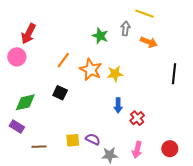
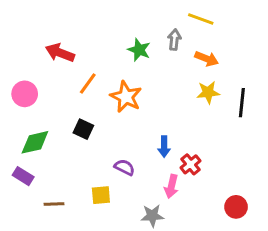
red arrow: (28, 34) -> (60, 53), moved, turned 84
pink circle: (17, 57) -> (25, 94), moved
yellow star: (115, 74) -> (208, 92), moved
purple semicircle: (93, 139) -> (124, 167), moved
pink arrow: (137, 150) -> (171, 186), moved

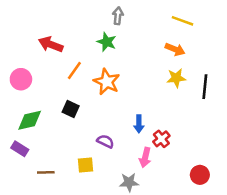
yellow line: (201, 19) -> (182, 21), moved
gray arrow: (174, 40) -> (118, 16), moved
green star: (139, 50) -> (107, 42), moved

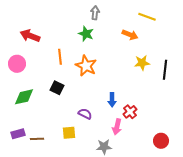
red arrow: (51, 44) -> (30, 36), moved
orange arrow: (175, 49) -> (130, 35), moved
orange line: (74, 70) -> (60, 57), turned -42
purple rectangle: (20, 149) -> (18, 134), moved, turned -48

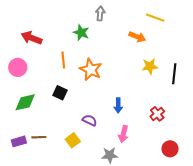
green star: (86, 34) -> (81, 33), moved
red cross: (130, 112) -> (157, 114), moved
yellow square: (69, 133) -> (73, 140), turned -32
brown line: (37, 139) -> (39, 137), moved

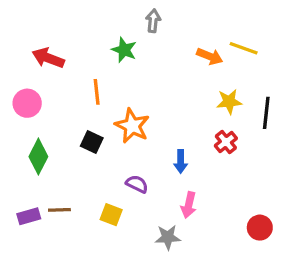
yellow line: (155, 18) -> (244, 48), moved
orange star: (91, 70) -> (132, 126), moved
green diamond: (25, 102) -> (38, 157), turned -50
red cross: (157, 114) -> (226, 142), moved
yellow square: (73, 140) -> (111, 215), turned -32

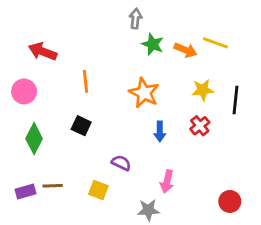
green star: (124, 50) -> (153, 44), moved
orange star: (132, 126) -> (144, 93), moved
blue arrow: (181, 161) -> (160, 131), moved

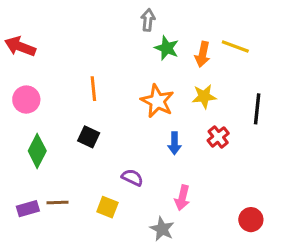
orange arrow: (186, 50) -> (203, 54), turned 80
red arrow: (43, 51) -> (20, 46), moved
yellow star: (203, 90) -> (204, 96), moved
gray star: (148, 210) -> (162, 229), turned 30

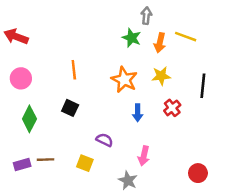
gray arrow: (148, 20) -> (146, 16), moved

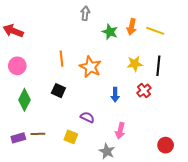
gray arrow: (146, 16) -> (85, 13), moved
orange arrow: (160, 43) -> (132, 27), moved
orange star: (124, 80) -> (90, 67), moved
black line: (203, 86) -> (158, 66), moved

